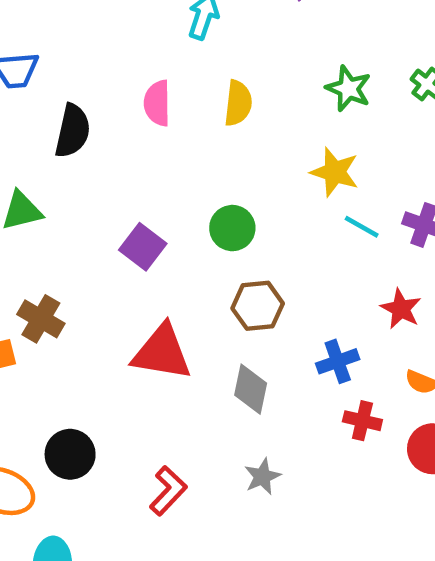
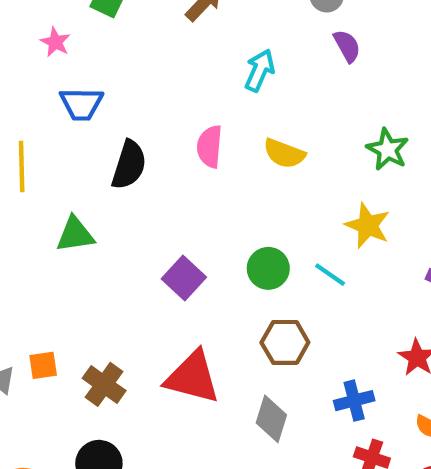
yellow semicircle: (238, 103) -> (284, 154), turned 99
cyan line: (362, 227) -> (330, 275), moved
brown cross: (41, 319) -> (104, 384), moved

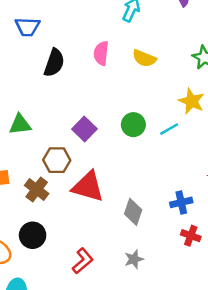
green triangle: (75, 234) -> (20, 124), moved
cyan line: (330, 275) -> (169, 129), turned -66
brown hexagon: (285, 342) -> (57, 160), moved

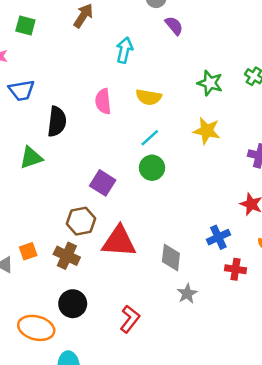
green triangle: (20, 124) -> (31, 158), moved
cyan line: (169, 129) -> (150, 138), moved
gray star: (134, 259) -> (187, 294), moved

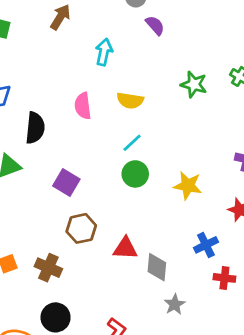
yellow star: (207, 131) -> (188, 186), moved
purple square: (103, 183) -> (66, 183), moved
brown hexagon: (81, 221) -> (81, 228), moved
red triangle: (119, 241) -> (125, 248), moved, size x0.7

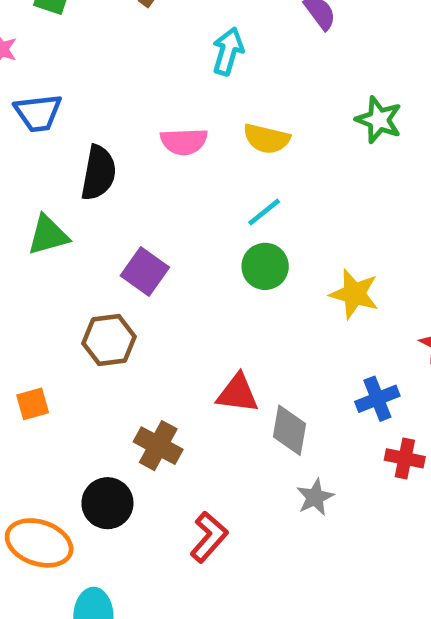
pink semicircle: (83, 106) -> (184, 141), turned -90
brown hexagon: (81, 228) -> (109, 340), moved
brown cross: (48, 268) -> (158, 446), moved

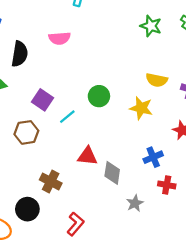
yellow semicircle: (267, 139) -> (157, 80), moved
cyan line: (264, 212) -> (67, 117), moved
gray star: (315, 497) -> (135, 203), moved

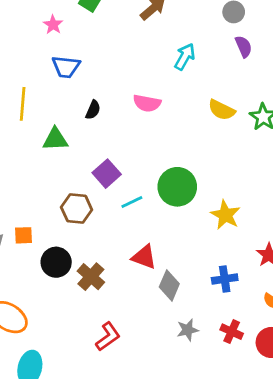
black semicircle: (20, 54) -> (93, 110), size x0.6
yellow semicircle: (157, 80) -> (222, 110), moved
green circle: (99, 96) -> (177, 187), size x1.4
red cross: (167, 185) -> (232, 332), moved
black circle: (27, 209) -> (56, 262), moved

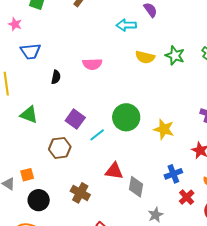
cyan arrow: (185, 57) -> (126, 25), moved, turned -108
green triangle: (55, 139) -> (29, 115), moved, turned 36
black circle: (56, 262) -> (39, 200), moved
red cross: (232, 332) -> (187, 197), moved, turned 35

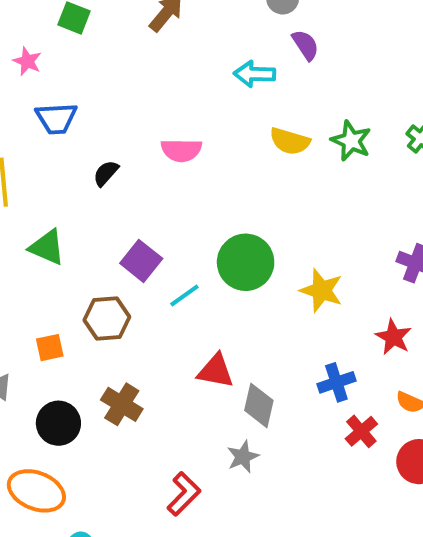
black semicircle: (56, 77) -> (106, 173), turned -152
orange square: (27, 175) -> (50, 348), moved
brown cross: (80, 193) -> (122, 404), moved
gray star: (156, 215) -> (243, 457), moved

